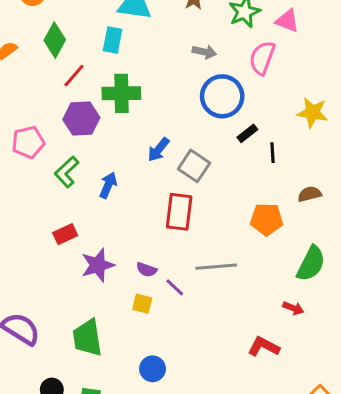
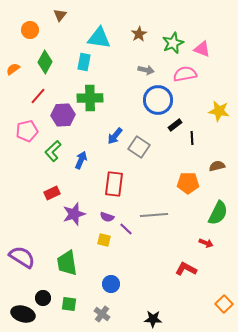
pink semicircle: (262, 58) -> (185, 74), turned 60
red line: (74, 76) -> (38, 96), moved
red rectangle: (179, 212) -> (114, 184), moved

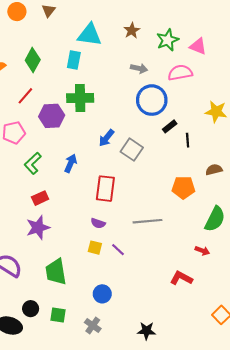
orange circle: (30, 30) -> (17, 12), moved
green L-shape: (53, 151) -> (33, 163), moved
purple star: (74, 214) -> (38, 228), moved
purple line: (126, 229) -> (118, 250), moved

